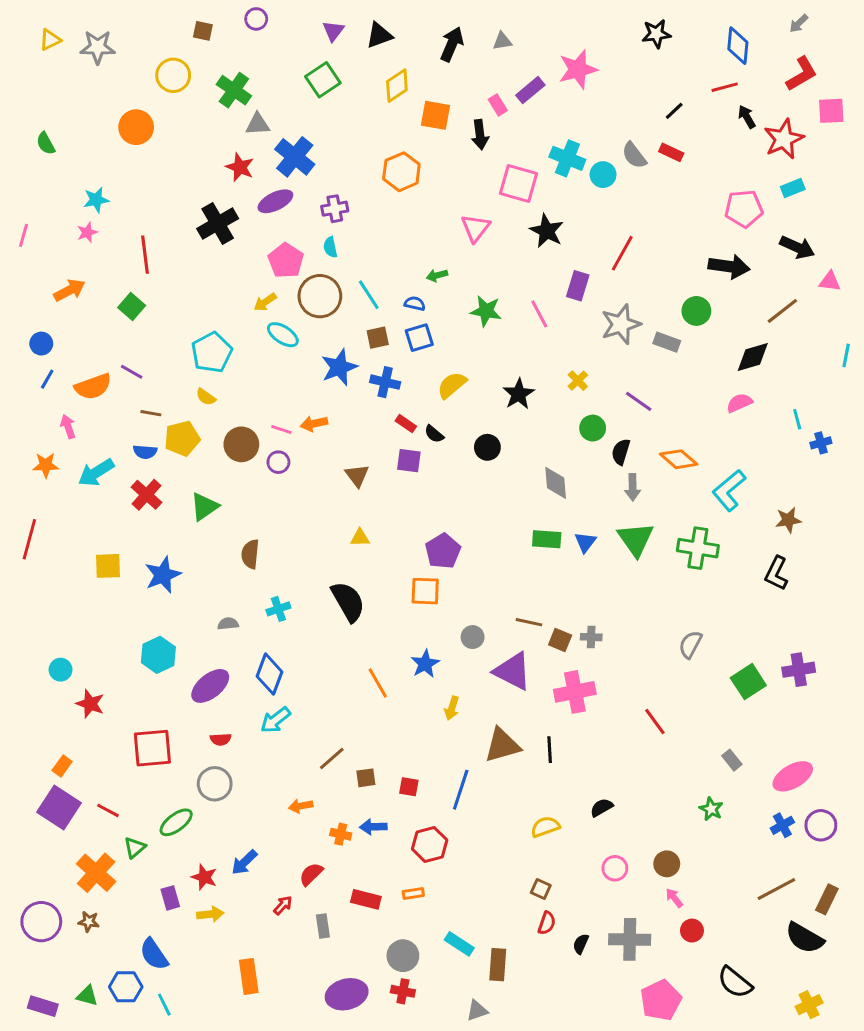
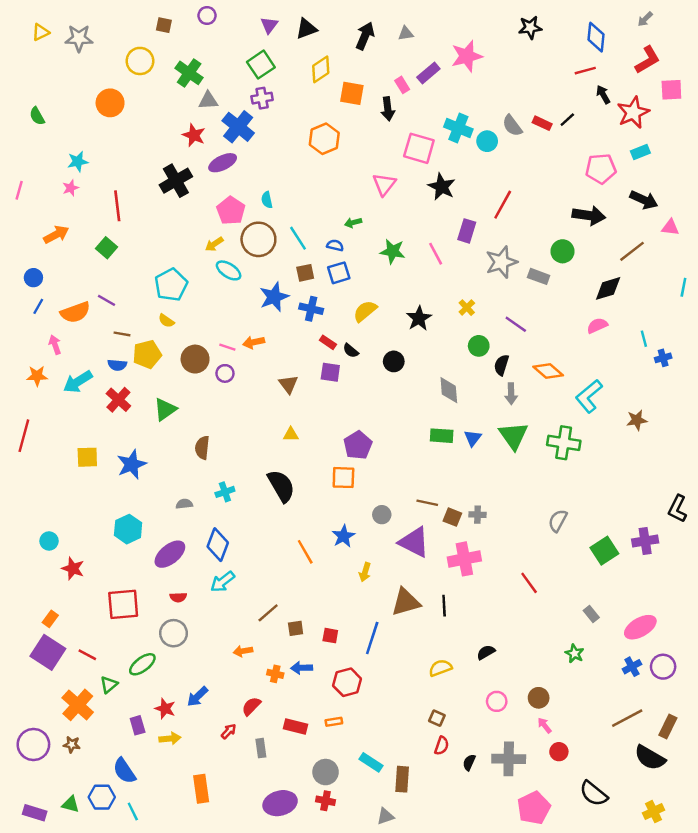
black line: (674, 111) -> (567, 120), moved
purple cross: (335, 209) -> (262, 98), moved
black L-shape: (776, 573) -> (677, 509), moved

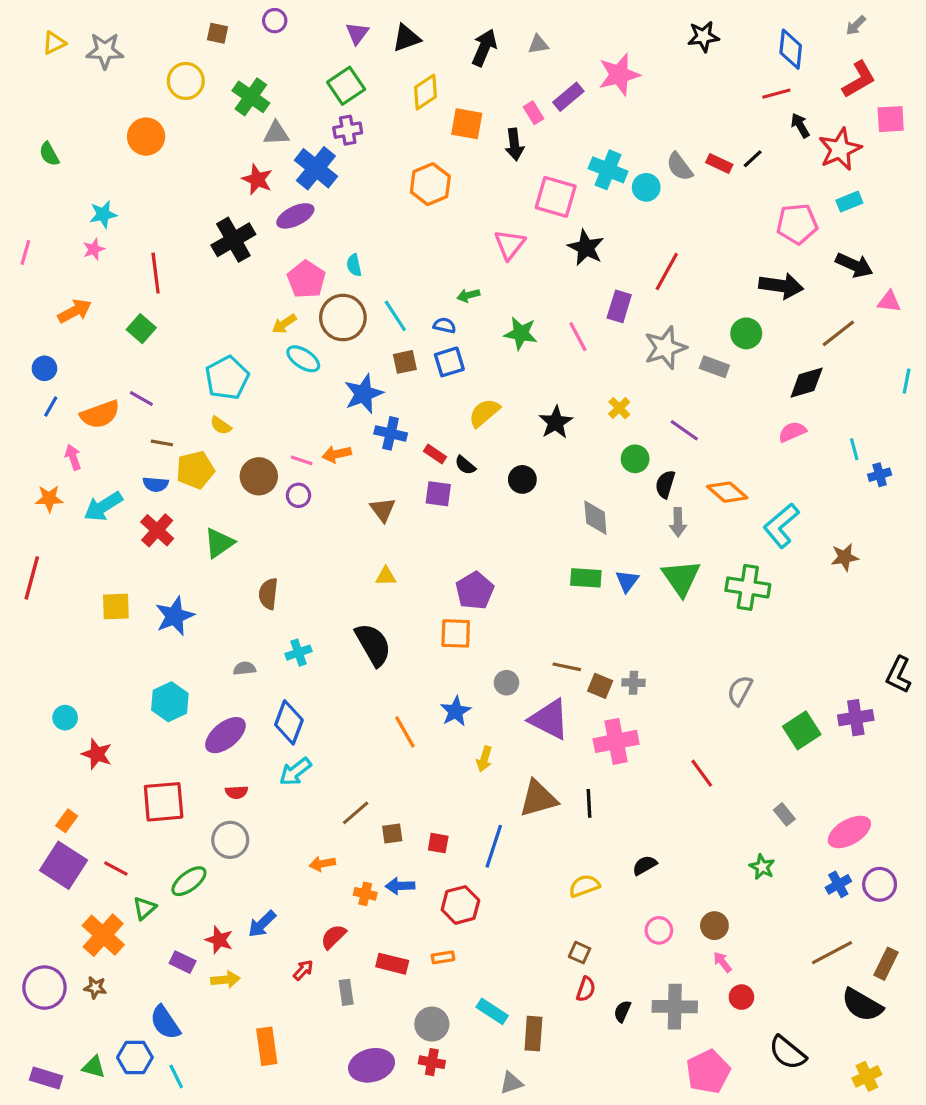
blue cross: (311, 309) -> (391, 433), moved
purple rectangle: (138, 725) -> (183, 962), turned -48

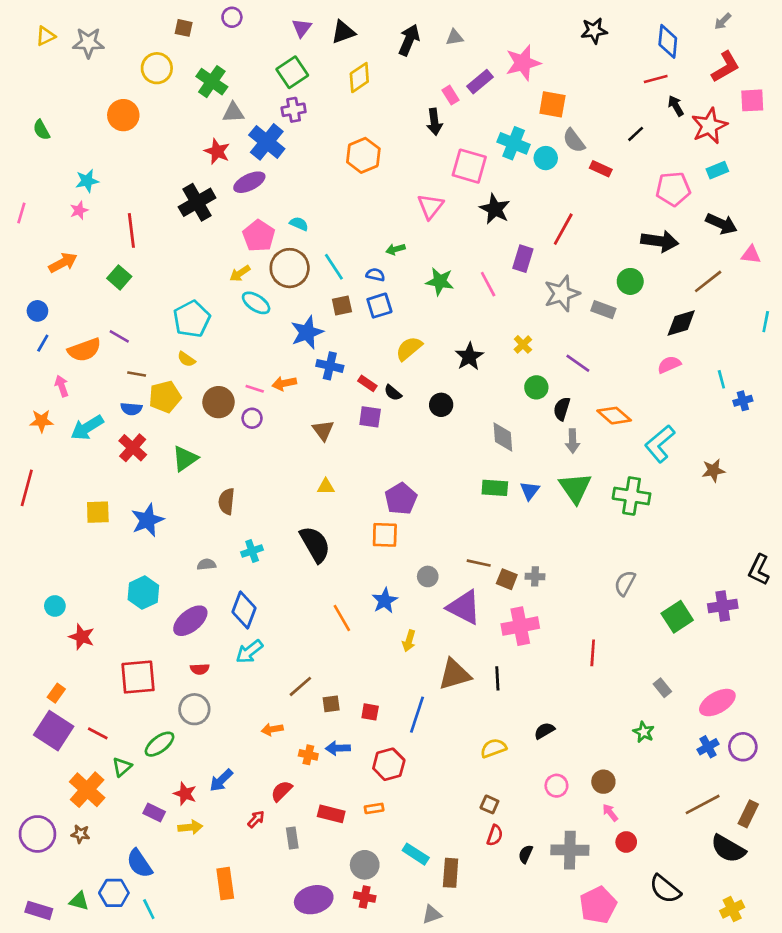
orange square: (467, 124) -> (552, 104), moved
red rectangle: (719, 164) -> (601, 169), moved
cyan semicircle: (354, 265) -> (299, 224), turned 126
red line: (702, 773) -> (593, 653), turned 40

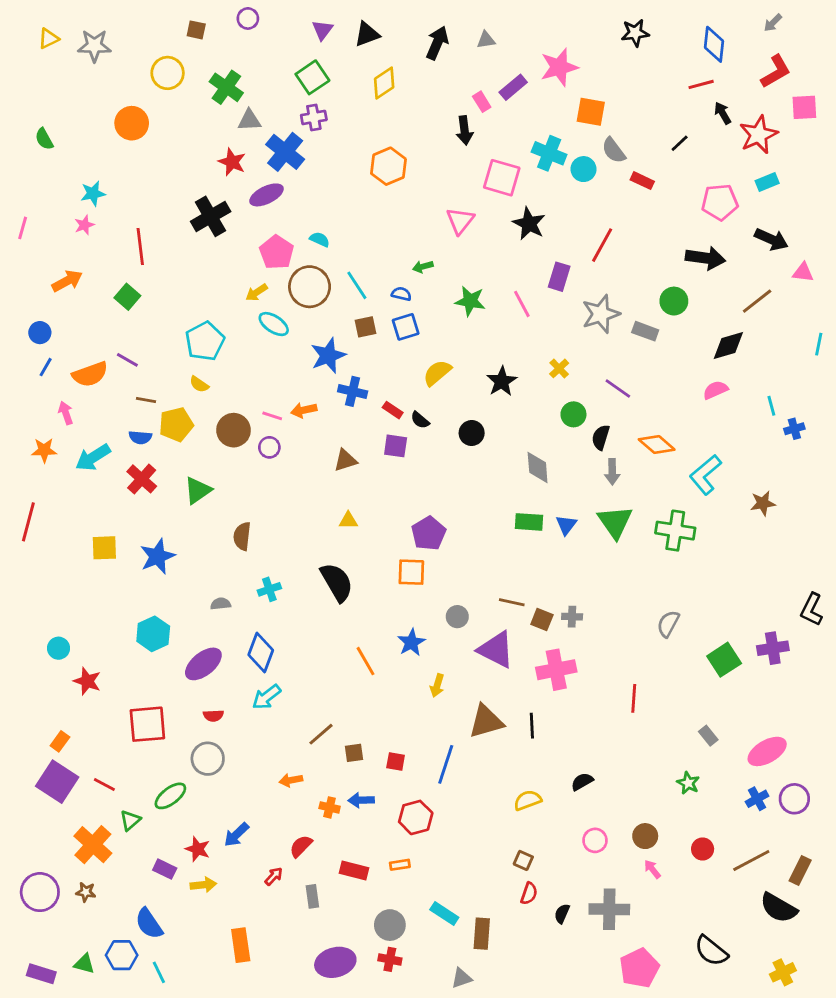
brown triangle: (323, 430) -> (345, 460), turned 50
red circle: (626, 842) -> (703, 849), moved

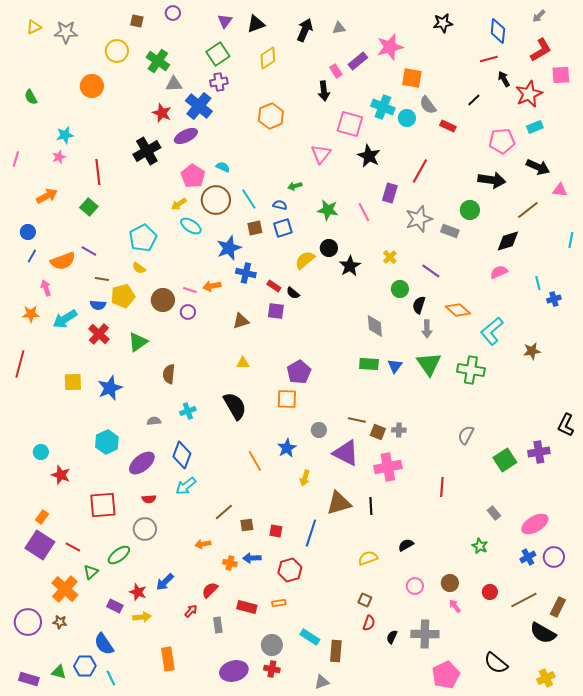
black circle: (472, 433) -> (329, 248), moved

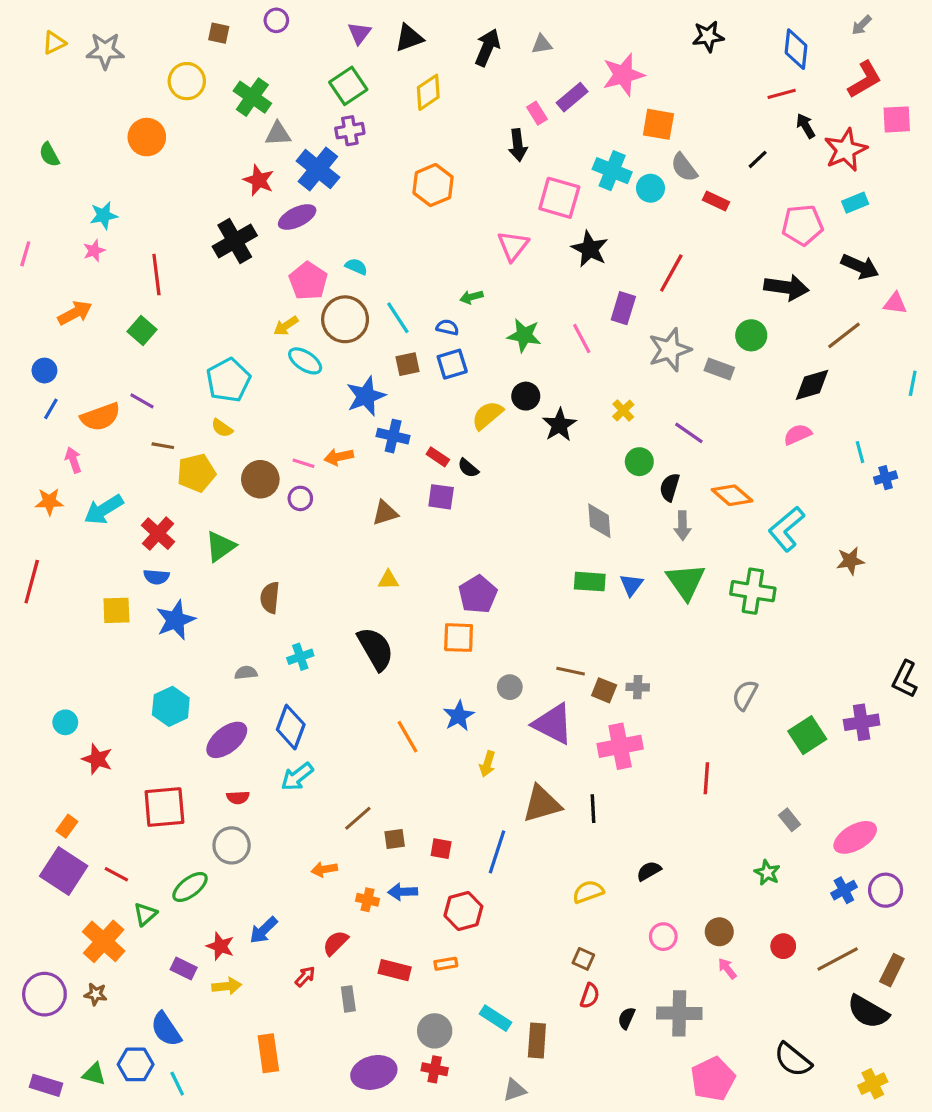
blue semicircle: (98, 305) -> (156, 577), moved

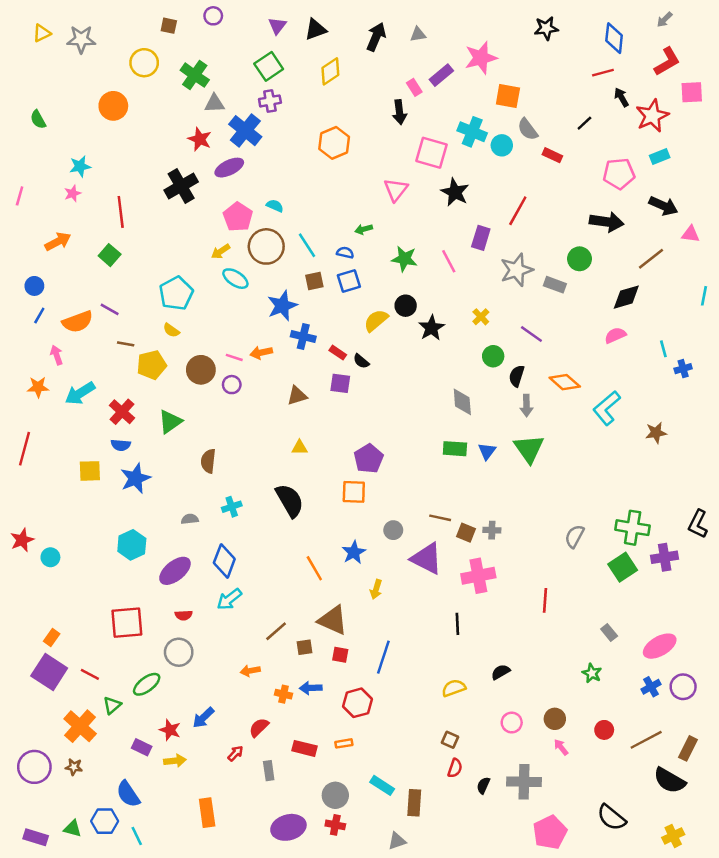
green cross: (753, 591) -> (633, 528), moved
red star: (97, 759) -> (22, 540), moved, turned 30
brown triangle: (542, 804) -> (333, 620), moved, turned 40

